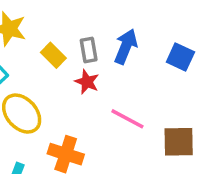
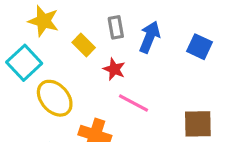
gray rectangle: (89, 50) -> (116, 27), moved
pink line: (127, 119) -> (134, 103), moved

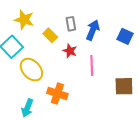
pink line: (134, 103) -> (92, 65), moved, turned 60

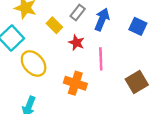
gray rectangle: (71, 24) -> (78, 12), turned 48
brown square: (124, 86) -> (137, 82), turned -30
orange cross: (57, 93) -> (75, 83), moved

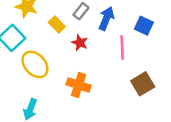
pink line: (101, 59) -> (122, 47), moved

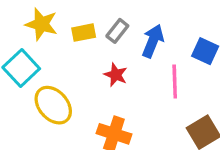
yellow rectangle: (57, 24) -> (84, 33), moved, turned -56

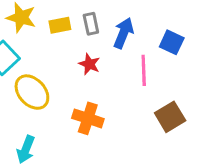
gray rectangle: (117, 31) -> (91, 24), turned -50

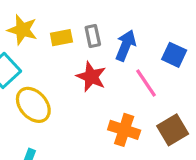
red star: (89, 64) -> (91, 77), size x1.4
pink line: (144, 70) -> (146, 83), turned -32
orange cross: (88, 118) -> (124, 130), moved

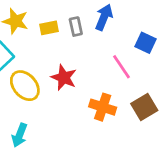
blue arrow: (126, 45) -> (104, 17), moved
red star: (91, 77) -> (64, 78), moved

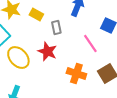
gray rectangle: (76, 27) -> (56, 28), moved
yellow rectangle: (49, 28) -> (36, 14), turned 40

